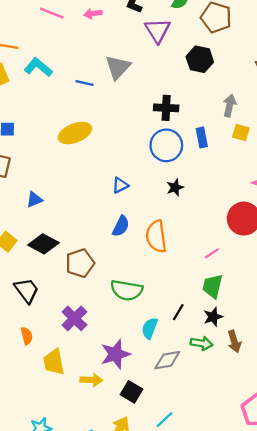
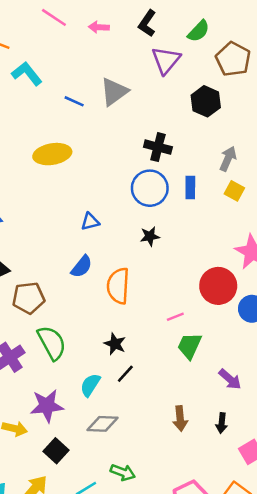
green trapezoid: (213, 286) -> (190, 346), moved
green semicircle: (127, 290) -> (52, 343), moved, turned -140
black star: (213, 317) -> (115, 344), moved, turned 30
green arrow: (202, 343) -> (123, 472), moved

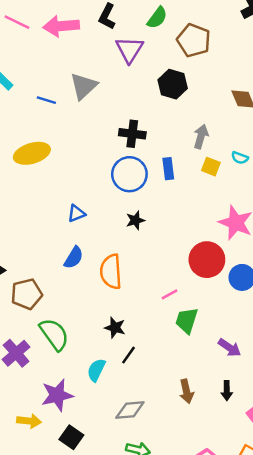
pink arrow: (99, 27) -> (61, 26), size x1.8
gray diamond: (102, 424) -> (130, 410), moved

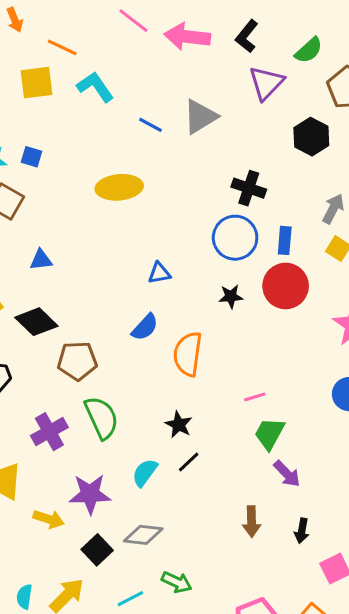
red circle: (207, 260) -> (286, 286), moved
purple arrow: (230, 348) -> (287, 474), moved
gray diamond: (130, 410) -> (143, 535), moved

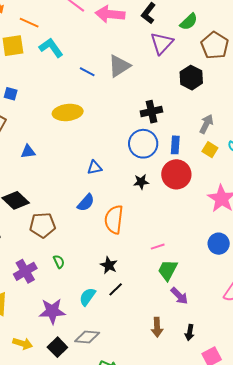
black cross: (249, 188) -> (151, 112), turned -30
blue triangle: (41, 260) -> (28, 152), moved
green semicircle: (102, 418) -> (59, 262), size x0.5
yellow arrow: (49, 519) -> (23, 344), moved

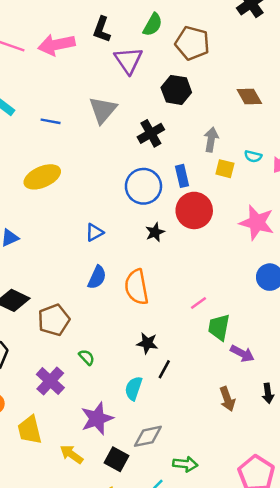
gray triangle: (119, 66) -> (103, 110), moved
black cross: (151, 112) -> (151, 133), moved
yellow arrow: (23, 344) -> (72, 454), moved, turned -144

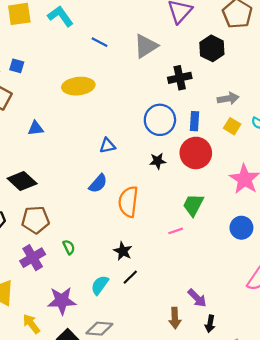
gray arrow: (211, 140) -> (228, 98), turned 54
brown pentagon: (54, 320) -> (35, 220), moved
green trapezoid: (219, 327) -> (193, 205), moved
purple arrow: (242, 354) -> (197, 298), moved

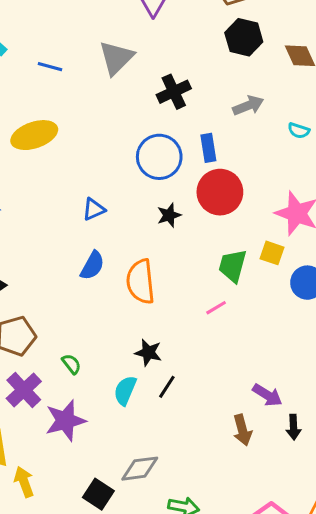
black hexagon: (212, 48) -> (244, 37), moved
yellow square: (232, 126) -> (272, 253), moved
cyan semicircle: (100, 285) -> (125, 390), moved
purple star: (62, 301) -> (65, 421), moved
yellow arrow: (31, 324) -> (24, 482), moved, turned 30

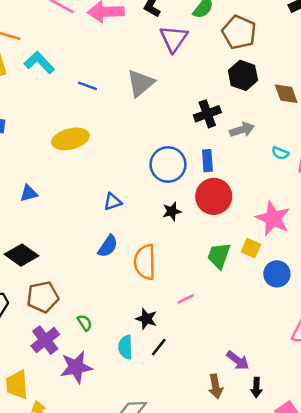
black cross: (174, 92) -> (207, 114), moved
pink line: (216, 308) -> (186, 299), moved
cyan semicircle: (125, 390) -> (125, 347), turned -30

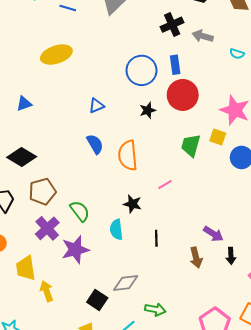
gray arrow: (242, 130) -> (203, 36), turned -144
blue semicircle: (108, 246) -> (95, 144), turned -60
green semicircle: (85, 323) -> (80, 211), size x1.5
black line: (159, 347) -> (156, 238), moved, turned -35

